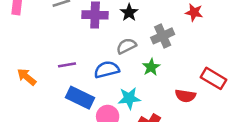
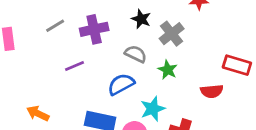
black star: (129, 13) -> (141, 19), moved
gray semicircle: (126, 46) -> (136, 54), turned 66
purple line: (67, 65) -> (74, 66), moved

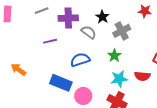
gray semicircle: (136, 54) -> (89, 32), moved
cyan star: (153, 109) -> (119, 79), moved

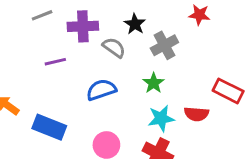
blue rectangle: (61, 83) -> (49, 127), moved

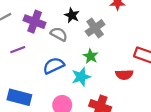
purple cross: (83, 26) -> (35, 22), turned 30
cyan star: (161, 118) -> (81, 77), moved

